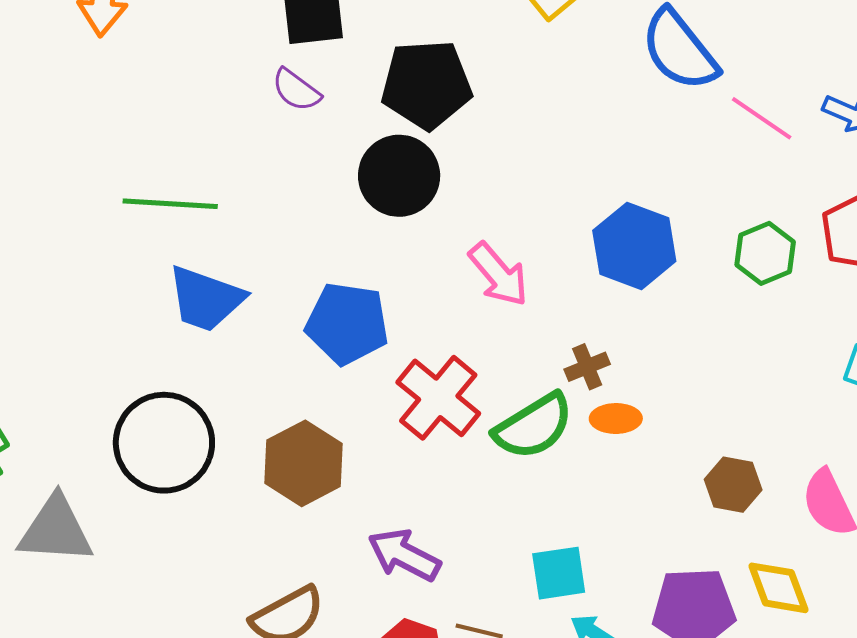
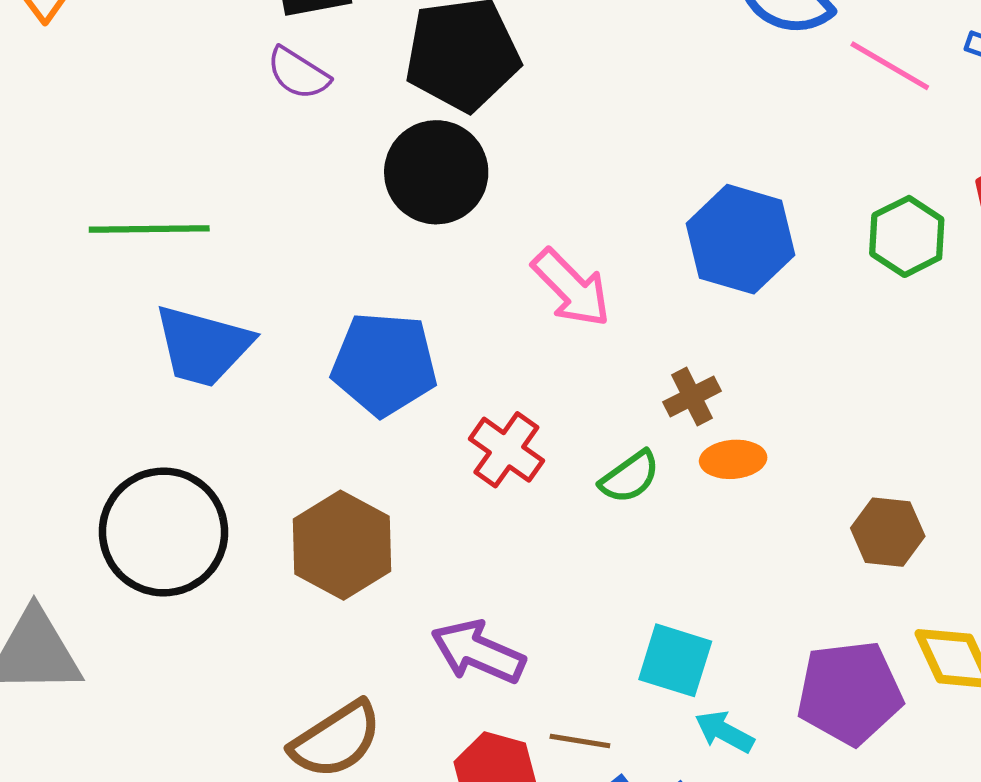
red cross: (438, 398) -> (506, 450), size x0.7
green semicircle: (534, 426) -> (630, 477), size x0.6
cyan square: (559, 573) -> (675, 660), turned 30

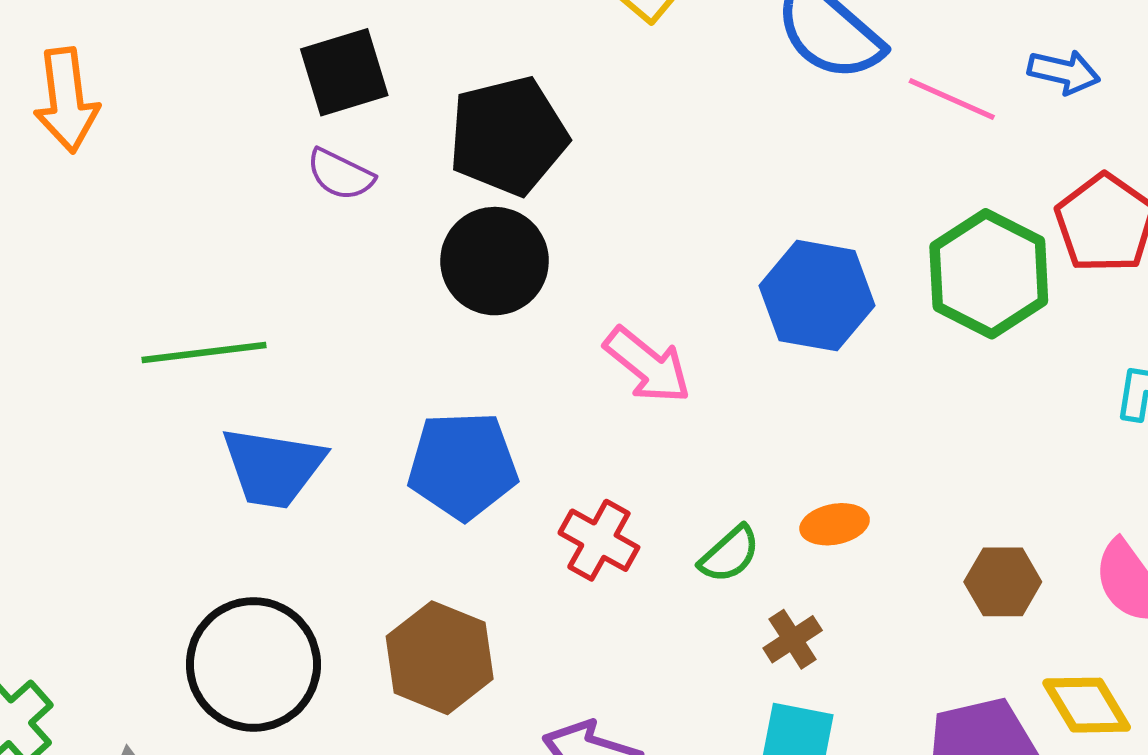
green hexagon: (907, 236) -> (989, 274), size x1.5
brown cross: (692, 397) -> (793, 639), moved

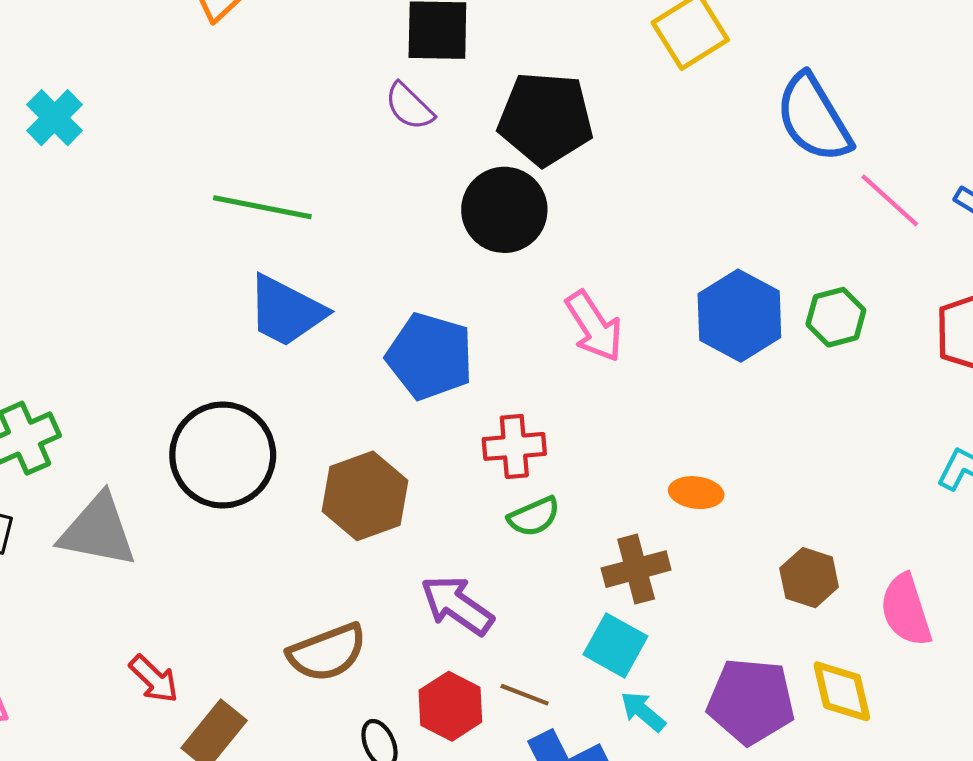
green hexagon: (989, 274) -> (836, 317), moved, size x0.6
red cross: (599, 540) -> (514, 446), turned 38
green semicircle: (730, 554) -> (534, 517), moved
brown cross: (793, 639) -> (636, 569), size x1.4

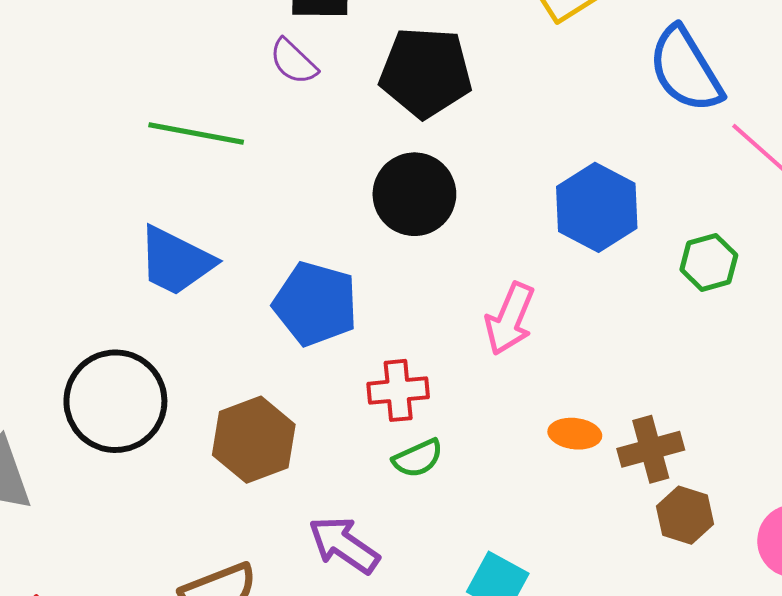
green line: (262, 207) -> (196, 133), moved
black circle: (504, 210) -> (414, 194), moved
blue hexagon: (739, 316) -> (597, 207), moved
pink arrow: (594, 326) -> (510, 319), moved, turned 56
brown cross: (636, 569) -> (651, 449), moved

